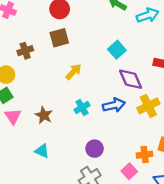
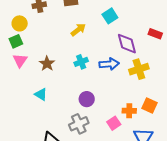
cyan square: (117, 50) -> (110, 16), moved

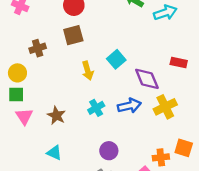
cyan square: (110, 16) -> (116, 59), moved
yellow arrow: (78, 30) -> (88, 71), turned 119
green square: (16, 41) -> (16, 95), turned 32

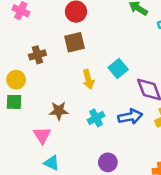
brown star: (56, 115) -> (59, 111), moved, turned -30
pink triangle: (24, 116) -> (42, 135), moved

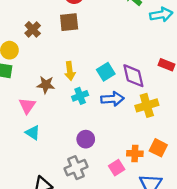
brown cross: (37, 55) -> (33, 29), turned -35
cyan square: (118, 69) -> (106, 72), moved
yellow arrow: (88, 79) -> (70, 71), moved

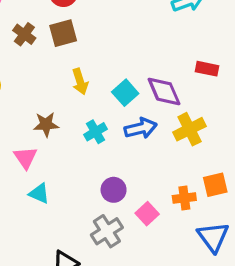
brown cross: (33, 29) -> (24, 34), moved
yellow arrow: (70, 71) -> (80, 82), moved
orange square: (158, 148) -> (215, 185), turned -30
pink square: (117, 168) -> (147, 214), moved

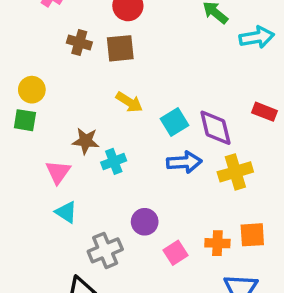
brown cross: (24, 34) -> (79, 42), turned -30
yellow arrow: (80, 82) -> (129, 102), turned -50
cyan cross: (96, 132) -> (114, 161), moved
gray cross: (107, 231) -> (105, 250), moved

